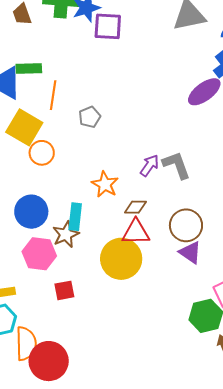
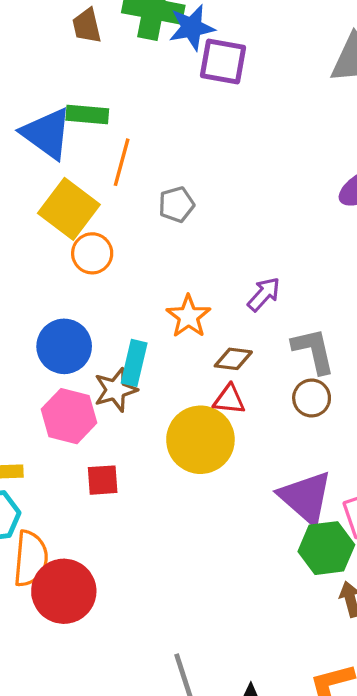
gray L-shape: (176, 165) -> (313, 351), moved
brown circle: (186, 225) -> (312, 398), size x0.7
red triangle: (136, 232) -> (229, 399), size x0.7
purple triangle: (190, 252) -> (306, 497), moved, size x1.5

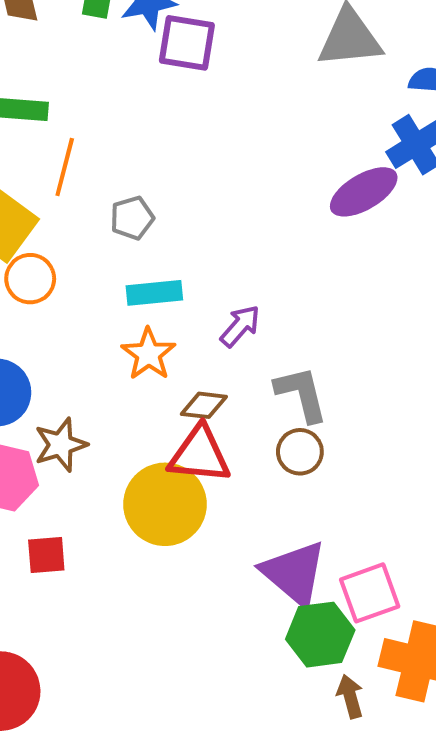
cyan rectangle: (134, 363) -> (154, 293), moved, turned 72
red triangle: (229, 399) -> (199, 455), size x1.6

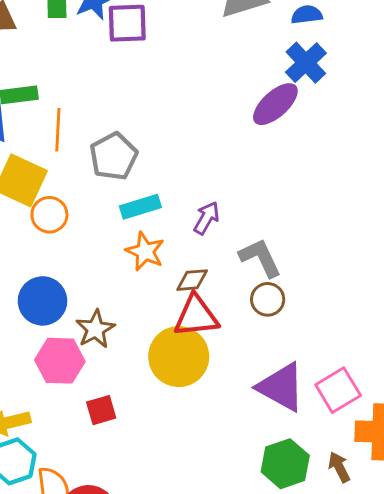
gray pentagon: (132, 218) -> (114, 156), size x1.5
green hexagon: (320, 635) -> (285, 464), moved

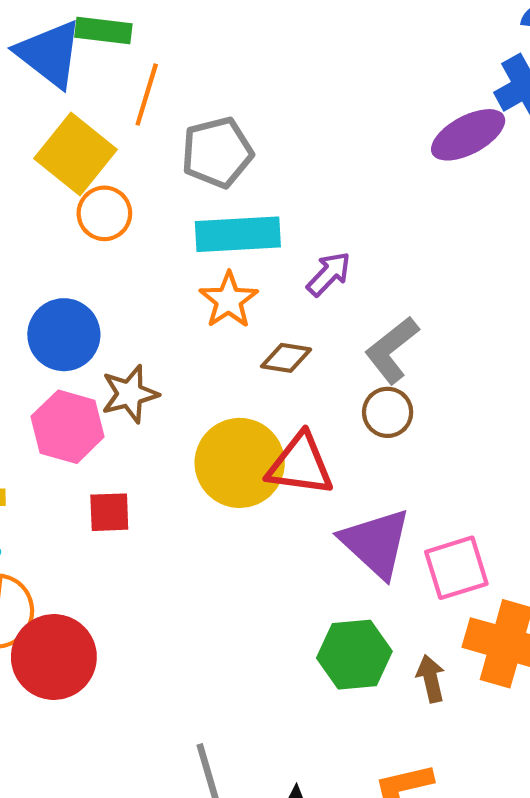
cyan rectangle: (140, 207) -> (238, 234), size x1.4
gray L-shape: (260, 258) -> (392, 350), turned -117
red triangle: (196, 316) -> (300, 465), moved

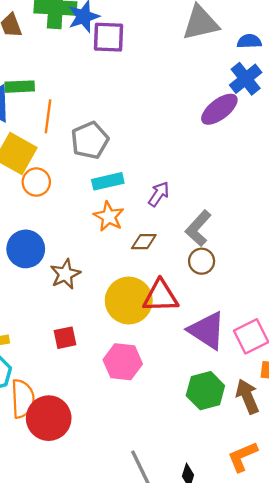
cyan rectangle: (238, 234) -> (108, 181), size x0.7
pink hexagon: (68, 427) -> (123, 362), moved
brown arrow: (431, 679) -> (247, 396), size x1.4

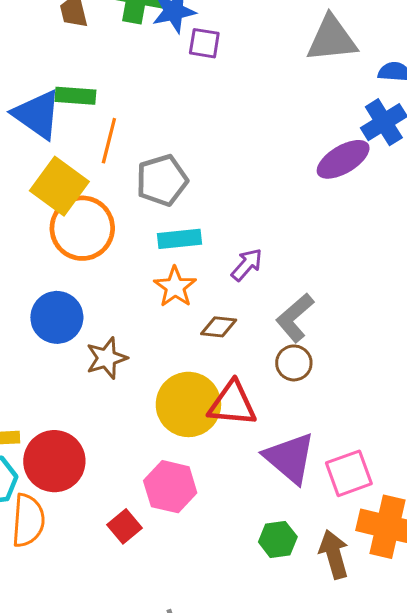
purple square: (109, 37) -> (204, 43), size x0.7
orange circle: (36, 182) -> (82, 228), size x1.6
red square: (65, 338) -> (124, 526), moved, turned -35
green hexagon: (205, 391) -> (278, 539), size x0.7
red circle: (49, 418) -> (54, 461), moved

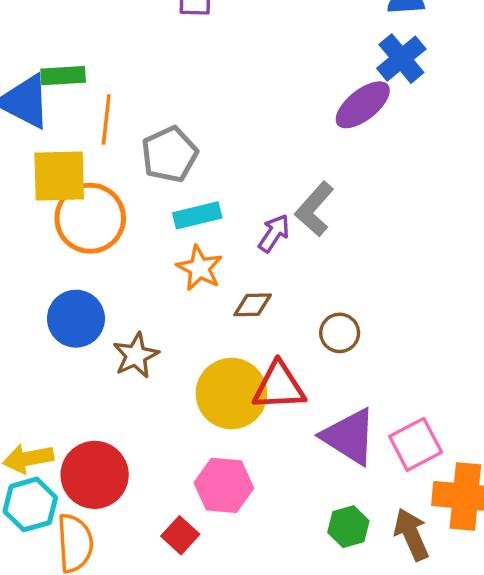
yellow square: (59, 186) -> (59, 176), turned -30
gray L-shape: (295, 318) -> (315, 209), moved

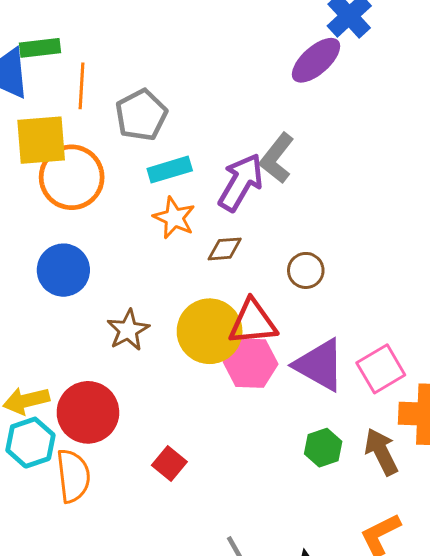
purple arrow: (274, 233) -> (241, 182), size x1.6
brown star: (136, 355) -> (128, 330), moved
pink hexagon: (224, 485) -> (251, 363), moved

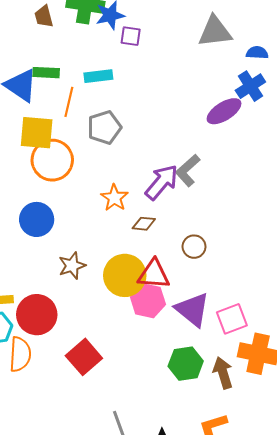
cyan rectangle: (170, 170) -> (98, 76), moved
green hexagon: (323, 448) -> (186, 364), size x1.4
red square: (169, 464) -> (84, 357), size x1.6

